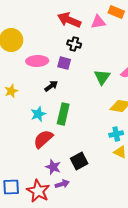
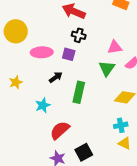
pink triangle: (98, 22) -> (115, 47), moved
green rectangle: (63, 114) -> (79, 92), moved
red semicircle: (43, 139) -> (60, 130), moved

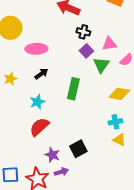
black cross: (79, 35) -> (83, 32), moved
purple square: (69, 54) -> (86, 51), moved, turned 32
black arrow: (56, 77) -> (41, 74), moved
red semicircle: (60, 130) -> (39, 127), moved

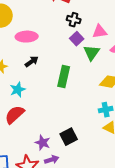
cyan star: (37, 102) -> (18, 90), moved
red semicircle: (39, 127) -> (15, 115), moved

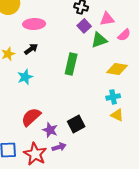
green triangle: (92, 53) -> (99, 40), turned 36
black arrow: (32, 62) -> (31, 49), moved
red semicircle: (15, 115) -> (31, 117), moved

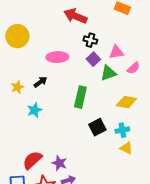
pink ellipse: (34, 24) -> (57, 57), moved
red semicircle: (31, 117) -> (32, 160), moved
black square: (76, 124) -> (97, 127), moved

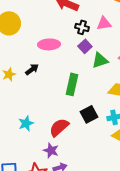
pink triangle: (116, 52) -> (104, 23), moved
cyan star: (34, 110) -> (26, 123), moved
red semicircle: (32, 160) -> (59, 127), moved

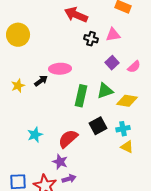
pink ellipse: (49, 44) -> (60, 69), moved
purple square: (85, 46) -> (112, 63), moved
green triangle: (100, 60) -> (105, 91), moved

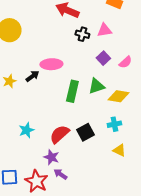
black square: (98, 126) -> (85, 132), moved
yellow triangle: (127, 147) -> (119, 150), moved
purple arrow: (69, 179) -> (60, 174), turned -128

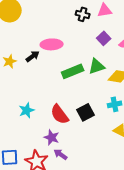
green rectangle: (72, 91) -> (73, 71), turned 55
red semicircle: (59, 134) -> (60, 114), turned -85

